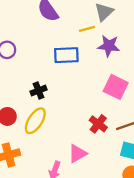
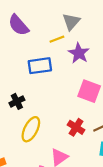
purple star: (109, 46) -> (79, 53), turned 30
yellow ellipse: (35, 121) -> (31, 129), moved

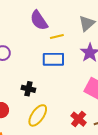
yellow line: (57, 39) -> (57, 37), moved
black cross: (17, 101) -> (28, 89), turned 32

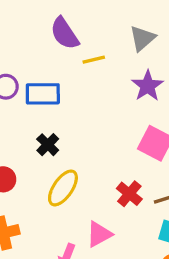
blue rectangle: (53, 59) -> (43, 94), moved
black cross: (28, 89) -> (48, 145), turned 32

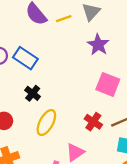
yellow line: (94, 60) -> (64, 19), moved
blue rectangle: (43, 94) -> (25, 58), turned 40

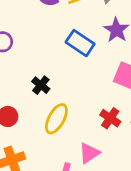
blue rectangle: (25, 58) -> (80, 43), moved

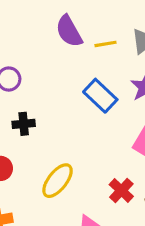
black cross: (41, 85) -> (24, 124), moved, turned 36

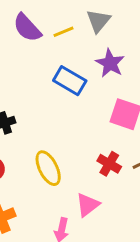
yellow ellipse: (58, 181) -> (48, 168), turned -52

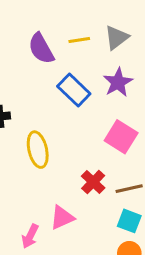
purple semicircle: (27, 28) -> (41, 48), moved
yellow ellipse: (48, 168) -> (38, 150), moved

